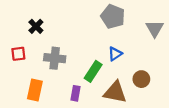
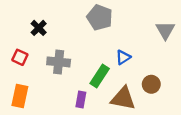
gray pentagon: (113, 16) -> (100, 17), moved
red square: (18, 54) -> (20, 57), turned 32
orange rectangle: (35, 90) -> (20, 96), moved

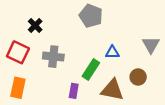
gray triangle: (165, 30) -> (151, 45), moved
red square: (20, 57) -> (18, 52), size x1.5
blue triangle: (123, 57) -> (112, 52), turned 32

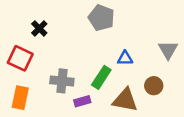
gray cross: (53, 57) -> (62, 81), moved
purple rectangle: (74, 91) -> (82, 101), turned 64

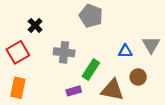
red square: (20, 58) -> (18, 52), turned 35
blue triangle: (125, 58) -> (125, 51), moved
gray cross: (62, 81) -> (64, 52), moved

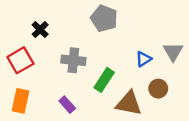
blue triangle: (125, 51) -> (143, 59), turned -32
purple rectangle: (74, 91) -> (67, 105), moved, turned 64

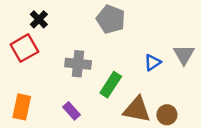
black cross: (40, 30) -> (39, 19), moved
red square: (20, 60) -> (24, 48), moved
brown circle: (158, 89) -> (167, 115), moved

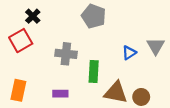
green rectangle: (111, 85) -> (94, 72), turned -30
purple rectangle: (71, 111) -> (60, 94), turned -48

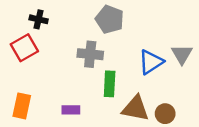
black cross: (33, 16) -> (39, 19), turned -32
blue triangle: (129, 53) -> (151, 62), size x1.5
gray cross: (66, 54) -> (90, 54), moved

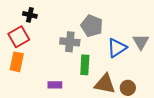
gray pentagon: (110, 19) -> (92, 26), moved
orange rectangle: (22, 106) -> (17, 62), moved

